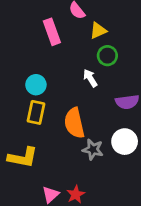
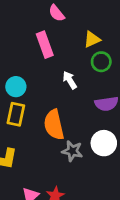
yellow triangle: (98, 30) -> (92, 39), moved
pink rectangle: (52, 32) -> (45, 45), moved
green circle: (107, 56) -> (101, 62), moved

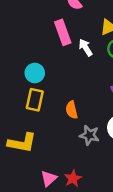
white arrow: (70, 80) -> (86, 48), moved
orange semicircle: (54, 125) -> (72, 110), size x0.6

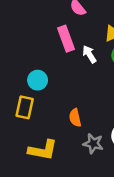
yellow rectangle: (35, 100) -> (25, 107), moved
yellow L-shape: (22, 143) -> (43, 150), moved

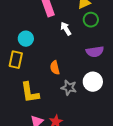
white arrow: (89, 54) -> (66, 29), moved
yellow L-shape: (43, 150) -> (30, 93), turned 70

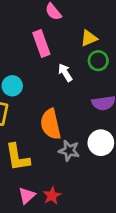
orange semicircle: (55, 68) -> (51, 124), size x1.6

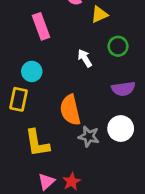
yellow triangle: (89, 38) -> (99, 14), moved
pink rectangle: (41, 43) -> (41, 26), moved

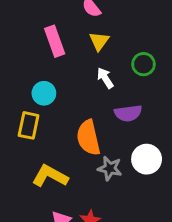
yellow triangle: (99, 14) -> (99, 41), moved, turned -30
purple semicircle: (123, 89) -> (128, 113), moved
yellow L-shape: (37, 143) -> (50, 176), turned 128

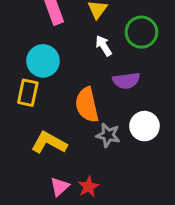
green circle: (144, 64) -> (141, 32), size x1.4
cyan circle: (44, 93) -> (43, 61), size x1.4

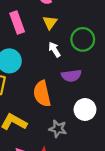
gray star: (108, 135) -> (58, 129), moved

